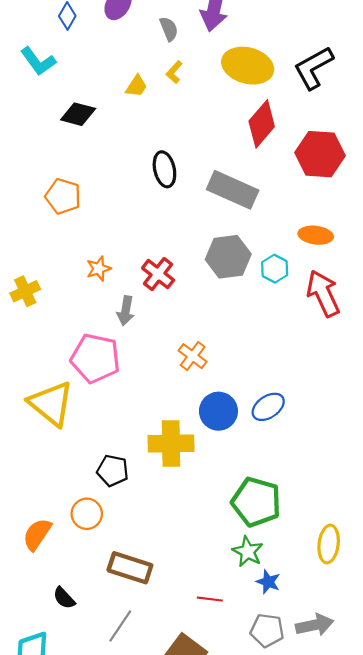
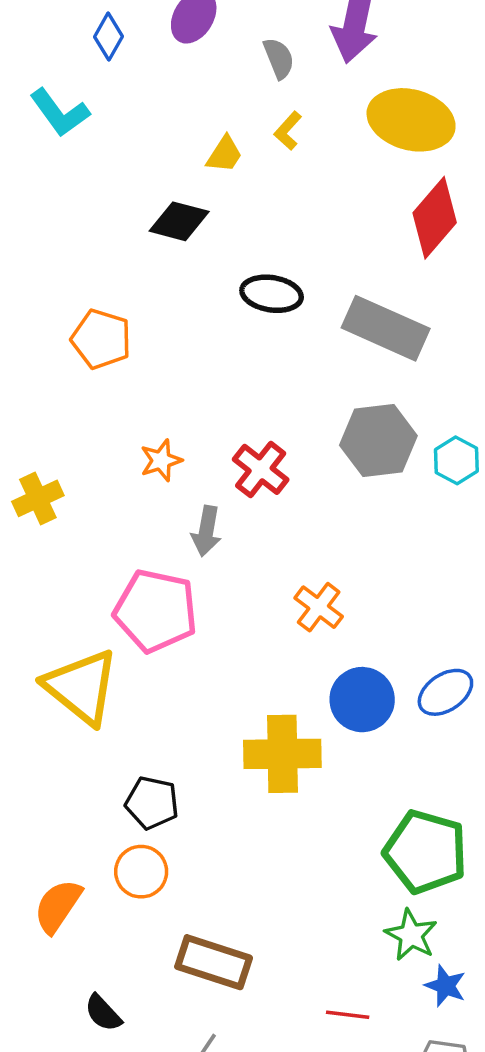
black diamond: (78, 114) -> (179, 221), moved
black ellipse: (164, 169) -> (272, 294), turned -68
black pentagon: (113, 471) -> (152, 803), moved

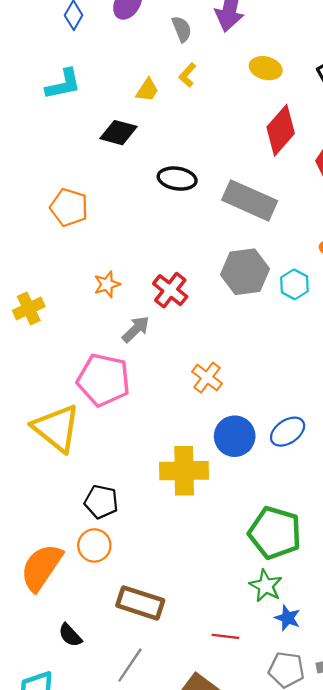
cyan L-shape: (60, 113) -> (63, 84), moved, turned -66
yellow ellipse: (411, 120) -> (266, 68), size x0.6
gray arrow: (206, 531) -> (136, 329), turned -144
orange semicircle: (58, 906) -> (41, 567), size x1.4

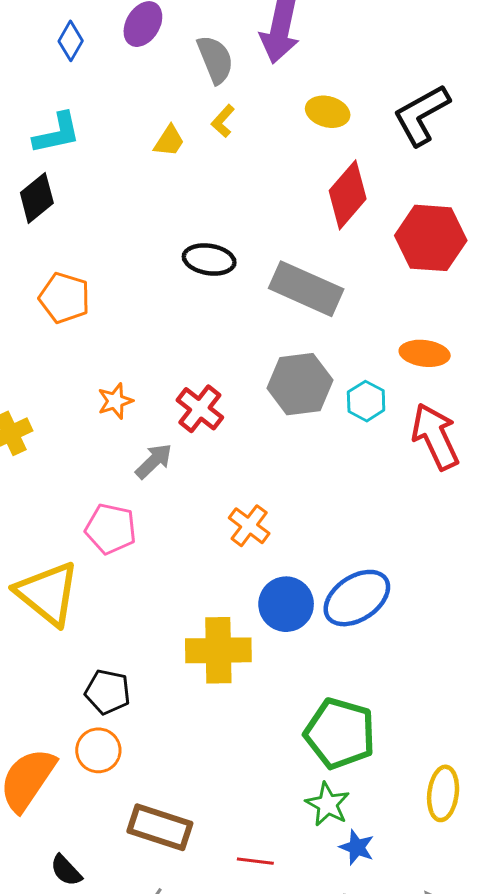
gray semicircle: (182, 29) -> (215, 59), size x1.4
black diamond: (118, 133) -> (37, 198), moved, turned -54
pink pentagon: (104, 380) -> (111, 529), size x0.7
blue ellipse: (288, 432) -> (357, 598), size x1.4
red line: (225, 636) -> (255, 861), moved

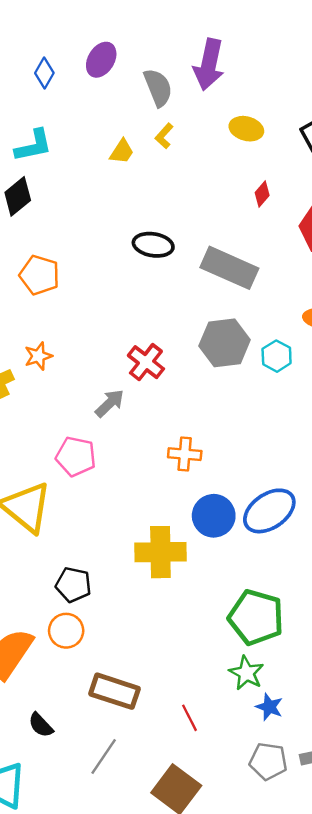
red diamond: (348, 195) -> (262, 194), size x0.5
orange star: (115, 401) -> (38, 356), moved
orange cross: (249, 526) -> (185, 454), turned -32
red line: (255, 861) -> (189, 718), turned 56

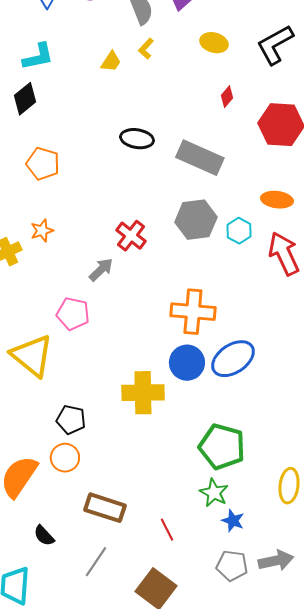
orange cross: (185, 454) -> (193, 312), moved, size x1.6

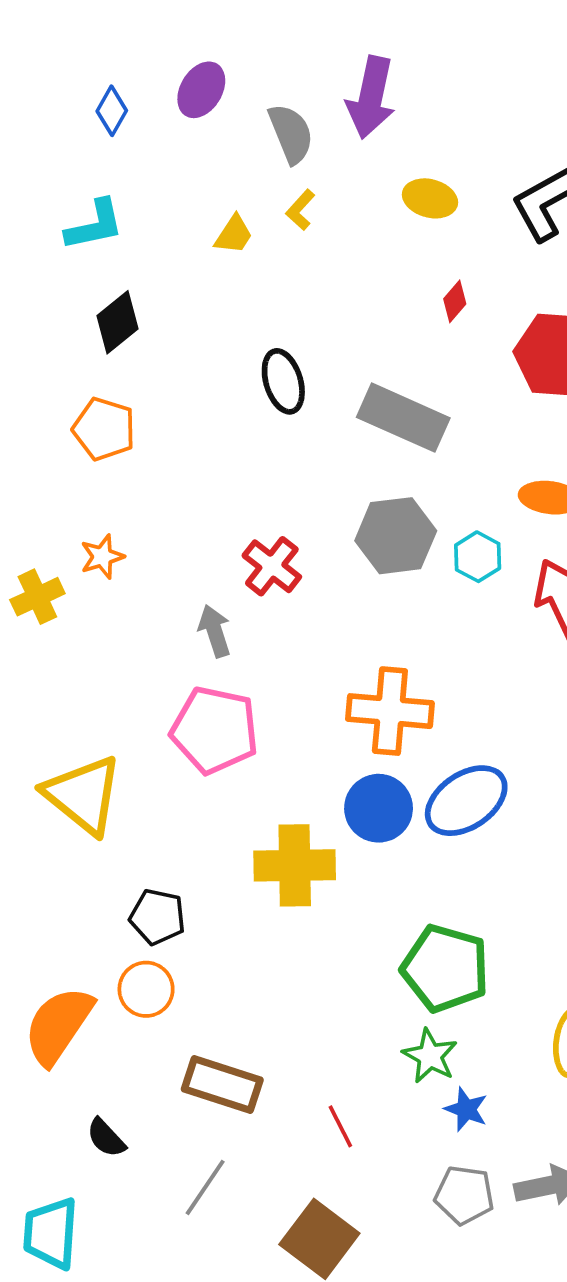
black diamond: (25, 99) -> (117, 322), moved
black ellipse: (137, 139) -> (283, 381), turned 64
gray arrow: (101, 270) -> (215, 631), turned -64
pink pentagon: (73, 314) -> (215, 730), moved, size x1.4

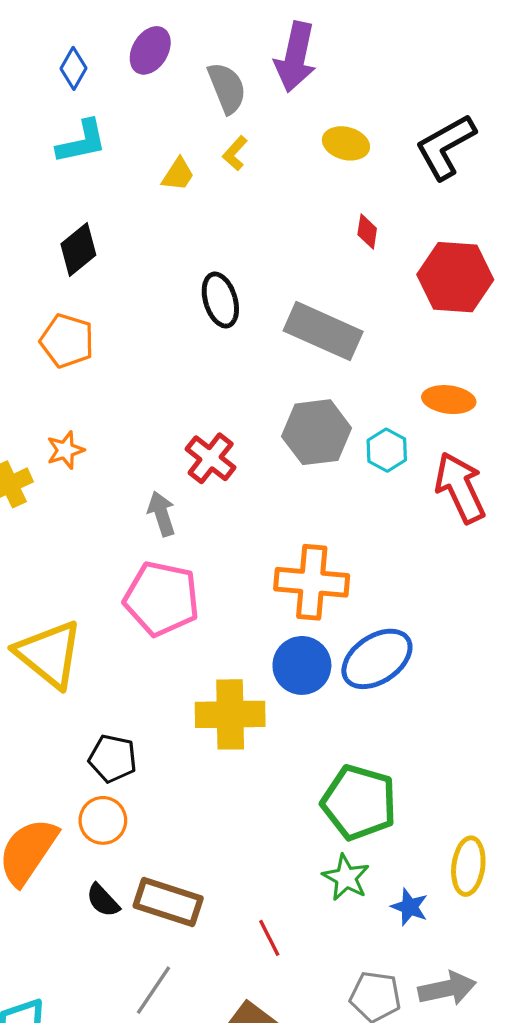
cyan L-shape: (95, 225) -> (82, 142), moved
red diamond: (455, 301) -> (367, 232), turned -32
blue star: (466, 1109) -> (410, 907), moved
black semicircle: (106, 1138) -> (103, 900), moved

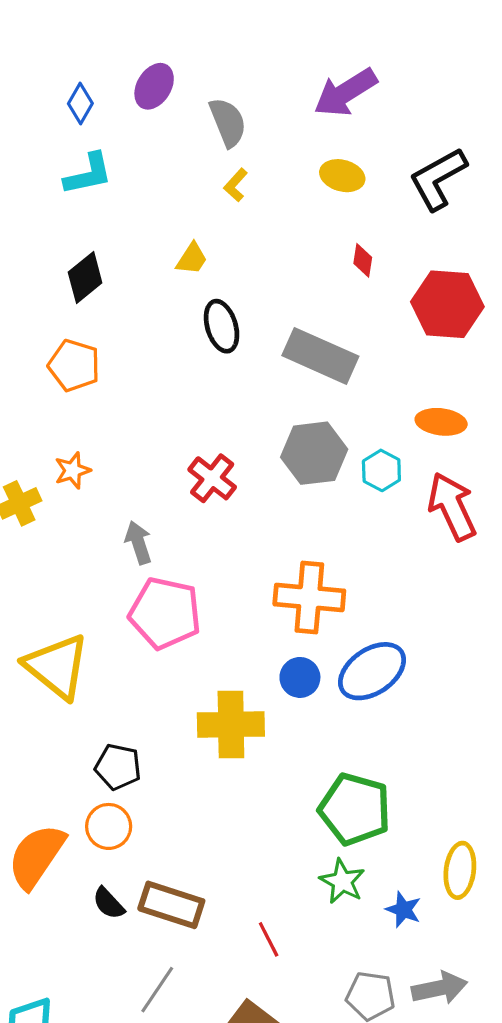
purple arrow: (295, 57) -> (345, 93), moved, turned 46
yellow trapezoid: (178, 174) -> (192, 259), moved
gray arrow: (162, 514) -> (138, 543), moved
blue circle: (302, 665) -> (300, 677), size x0.7

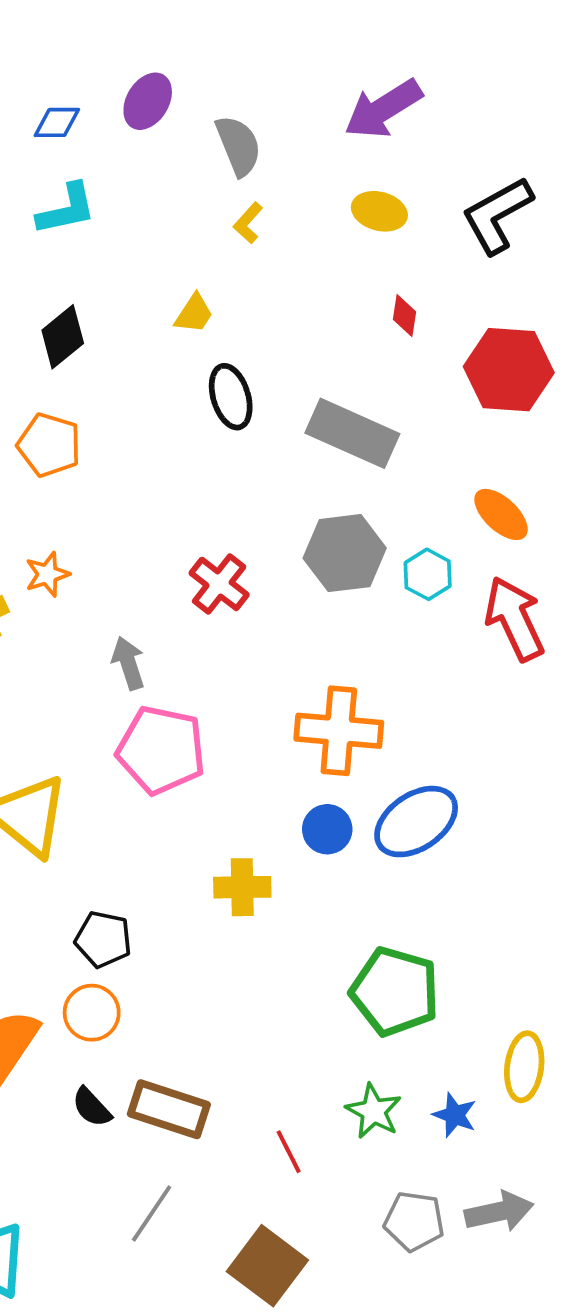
blue diamond: (80, 104) -> (57, 122), turned 60
orange ellipse: (441, 422) -> (501, 514), turned 36
yellow cross: (231, 725) -> (242, 887), size x0.7
green star: (342, 881) -> (374, 1111), moved

